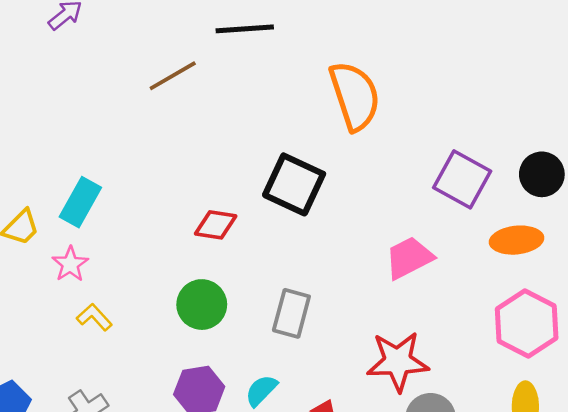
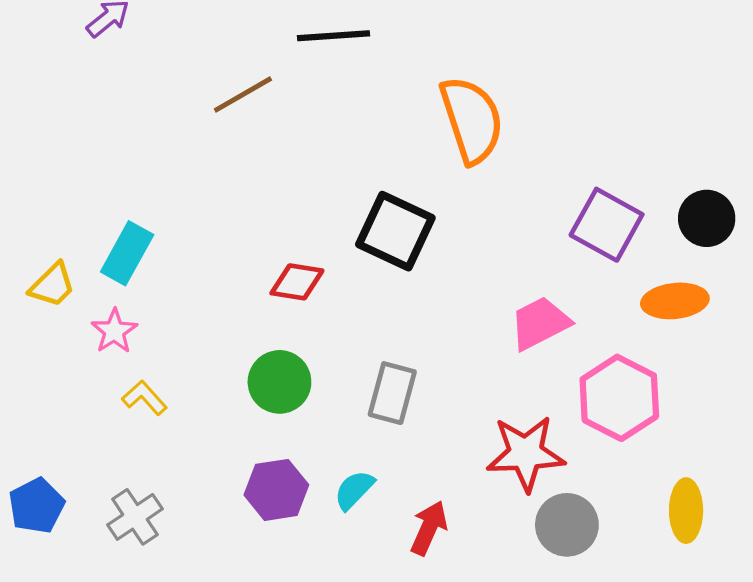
pink hexagon: (527, 323) -> (619, 398), moved

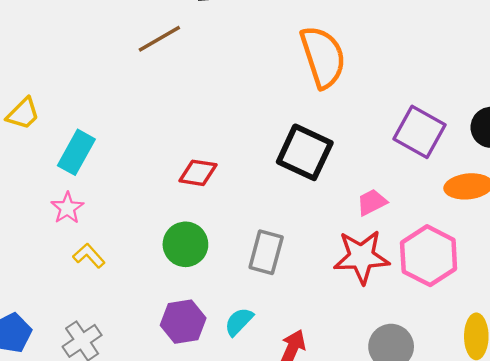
black square: (395, 231) -> (305, 152), moved
yellow trapezoid: (52, 285) -> (23, 114), moved
pink trapezoid: (540, 323) -> (372, 202), size x0.7
red star: (526, 453) -> (362, 257), moved

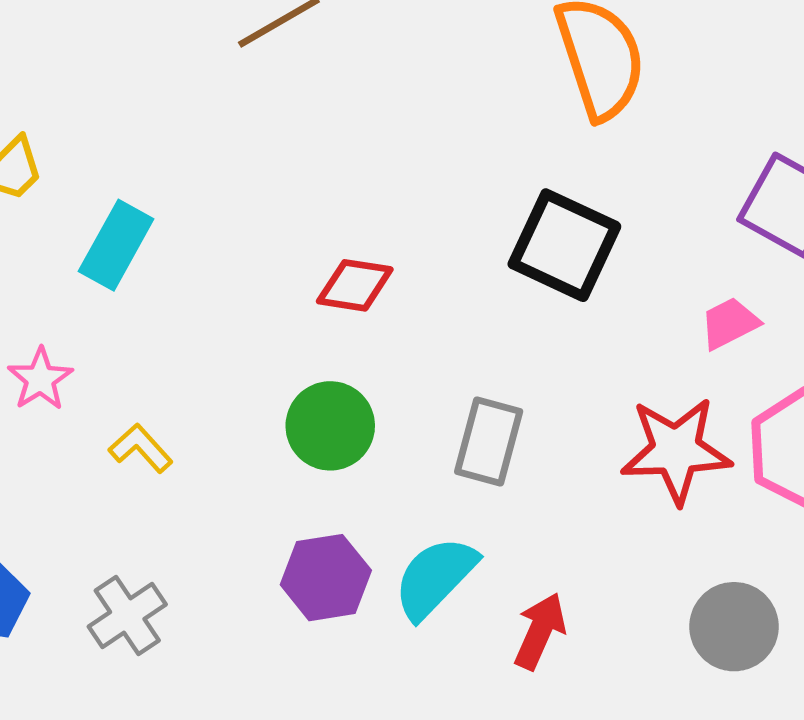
pink trapezoid: (372, 202) -> (730, 323), moved
pink star: (67, 208) -> (40, 379), moved
cyan semicircle: (239, 322) -> (435, 578), size x1.5

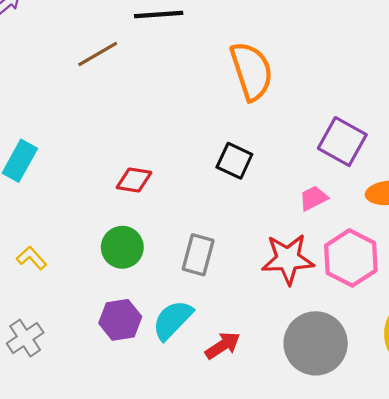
black square: (564, 245) -> (234, 161), size x0.7
gray circle: (734, 627) -> (316, 343), size x1.5
red arrow: (540, 631) -> (223, 346), turned 33

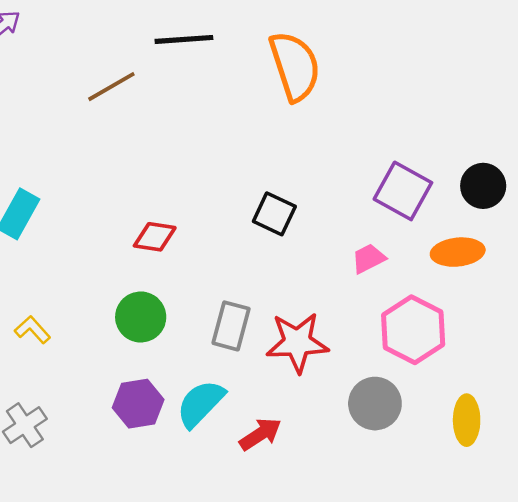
orange semicircle: (252, 71) -> (295, 66), moved
red star: (288, 259) -> (297, 342), moved
gray circle: (316, 343) -> (375, 404), moved, size x0.7

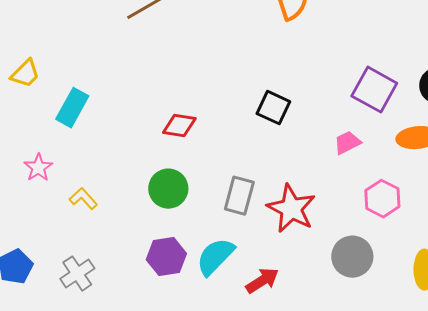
pink hexagon: (413, 330) -> (382, 199), size x0.7
red star: (297, 342) -> (291, 209), turned 30

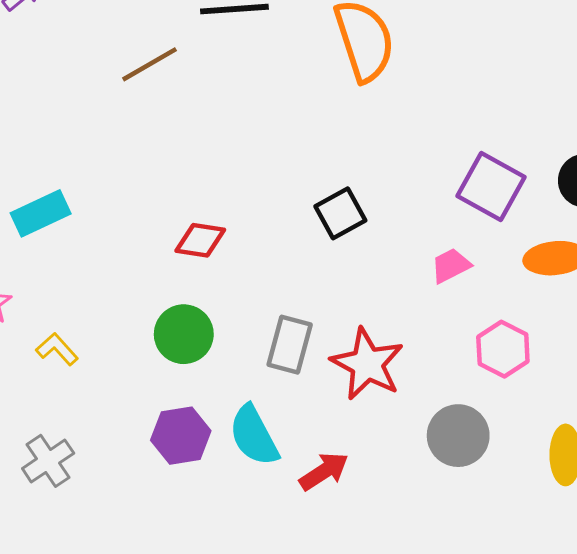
cyan rectangle: (72, 108) -> (41, 213), turned 36
black square: (273, 108) -> (340, 213), turned 36
cyan semicircle: (215, 257) -> (254, 436), turned -72

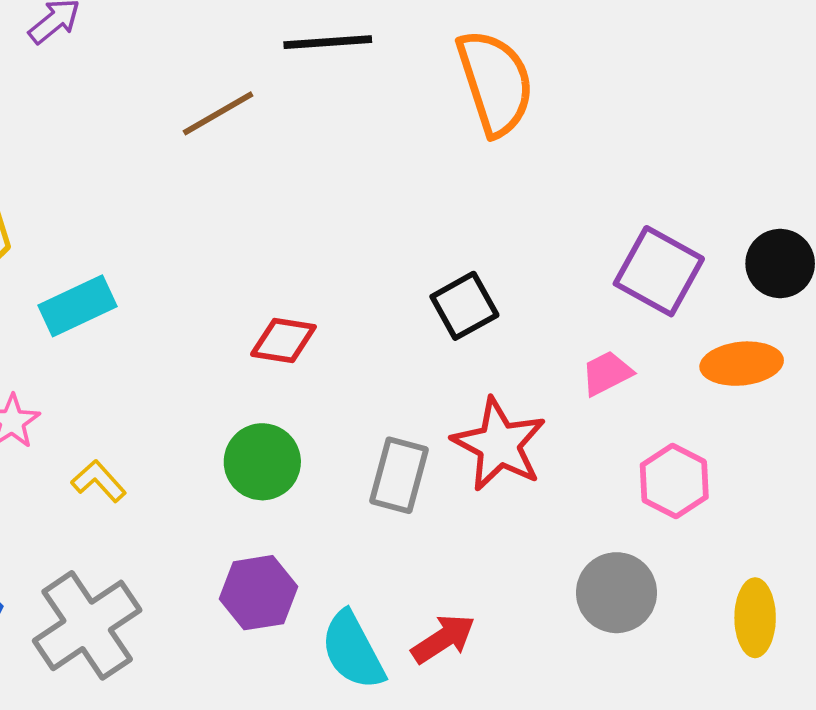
red star: (367, 364) -> (499, 444), moved
cyan semicircle: (254, 436) -> (353, 650), moved
gray cross: (48, 461) -> (87, 625), size x1.6

